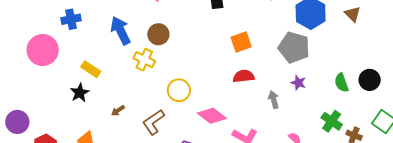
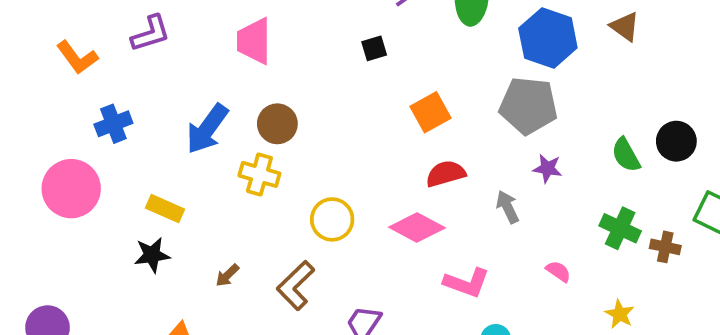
blue arrow: (121, 31) -> (207, 129), turned -108
black star: (80, 93) -> (152, 255), turned 30
pink diamond: (212, 116) -> (417, 228), moved

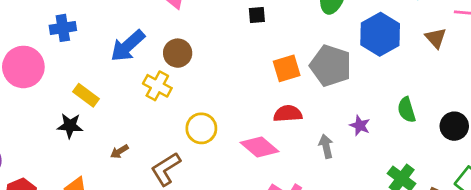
gray pentagon: (528, 106) -> (331, 66), moved
green semicircle: (626, 155) -> (407, 110), moved

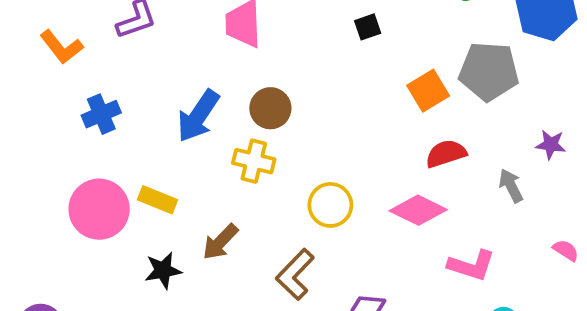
pink circle: (23, 67) -> (99, 209), moved
black star: (70, 126) -> (163, 270), moved
brown arrow: (119, 151) -> (220, 242), moved, size x1.5

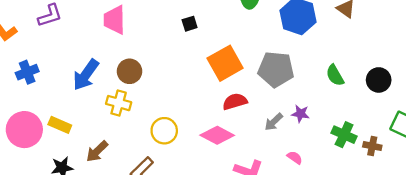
gray pentagon: (489, 71) -> (276, 69), moved
orange square: (428, 91) -> (225, 63), size x1.4
purple star: (551, 145) -> (300, 114), moved
gray arrow: (511, 186) -> (274, 122), turned -108
pink semicircle: (566, 250) -> (295, 158), moved

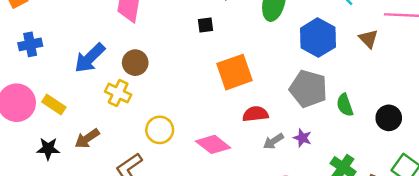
gray pentagon: (276, 69) -> (308, 89), moved
red semicircle: (235, 101) -> (255, 114), moved

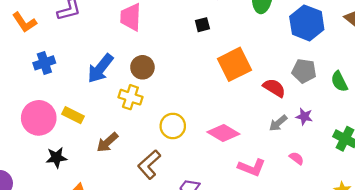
gray pentagon: (308, 89) -> (304, 71), size x0.7
red semicircle: (255, 114) -> (274, 88), moved, turned 45
black star: (48, 149) -> (56, 158), moved

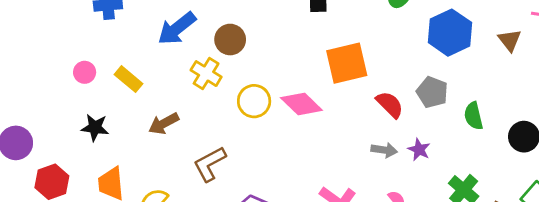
pink circle: (39, 118) -> (85, 72), size x0.5
gray arrow: (278, 123) -> (384, 150), turned -144
yellow circle: (173, 126) -> (254, 101), moved
pink diamond: (223, 133) -> (301, 104), moved

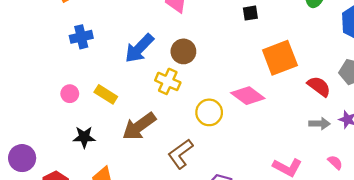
yellow circle: (254, 101) -> (209, 112), moved
brown arrow: (164, 124) -> (139, 126), size x1.4

